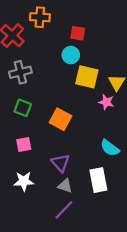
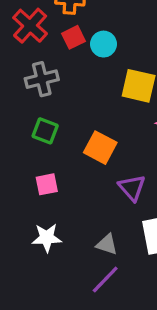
red square: (78, 33) -> (73, 37), moved, turned -35
cyan circle: (71, 55) -> (104, 44), moved
purple triangle: (61, 163) -> (132, 188), moved

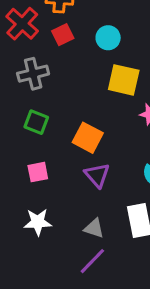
cyan circle: (104, 44) -> (108, 38), moved
purple triangle: (132, 188) -> (97, 175), moved

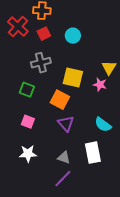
gray cross: (33, 74) -> (41, 63), moved
yellow square: (124, 80) -> (73, 78), moved
pink square: (38, 172) -> (28, 122), turned 32

